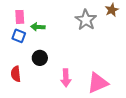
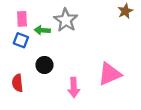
gray star: (86, 20) -> (66, 20), moved
pink triangle: (98, 83) -> (110, 74), moved

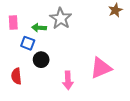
pink rectangle: (22, 19) -> (13, 23), moved
blue square: (21, 40) -> (28, 43), moved

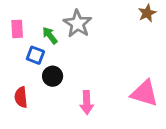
green arrow: (39, 28) -> (50, 35), turned 48
pink triangle: (101, 68) -> (144, 93), moved, turned 40

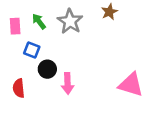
brown star: (147, 13) -> (109, 12), moved
green arrow: (50, 35) -> (39, 21), moved
pink arrow: (87, 102) -> (68, 83), moved

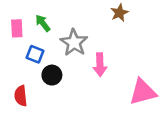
gray star: (70, 21) -> (74, 43), moved
pink arrow: (68, 83) -> (100, 65), moved
pink triangle: (131, 85) -> (143, 92), turned -32

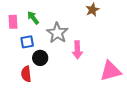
blue square: (35, 54) -> (27, 42), turned -32
red semicircle: (21, 96) -> (26, 74), moved

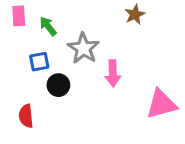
pink rectangle: (13, 22) -> (19, 16), moved
red semicircle: (26, 74) -> (26, 116), moved

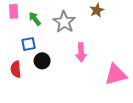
gray star: (83, 48) -> (64, 22), moved
red semicircle: (26, 116) -> (16, 69), moved

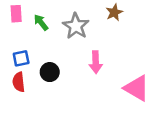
blue square: (28, 44) -> (21, 58), moved
pink triangle: (116, 75) -> (137, 88), turned 45

